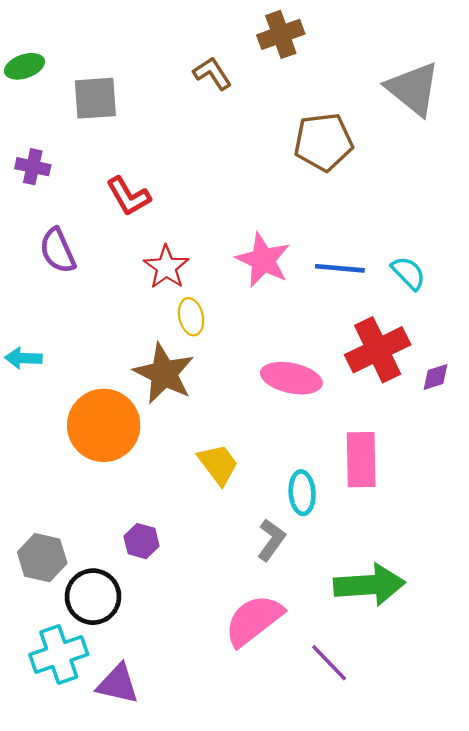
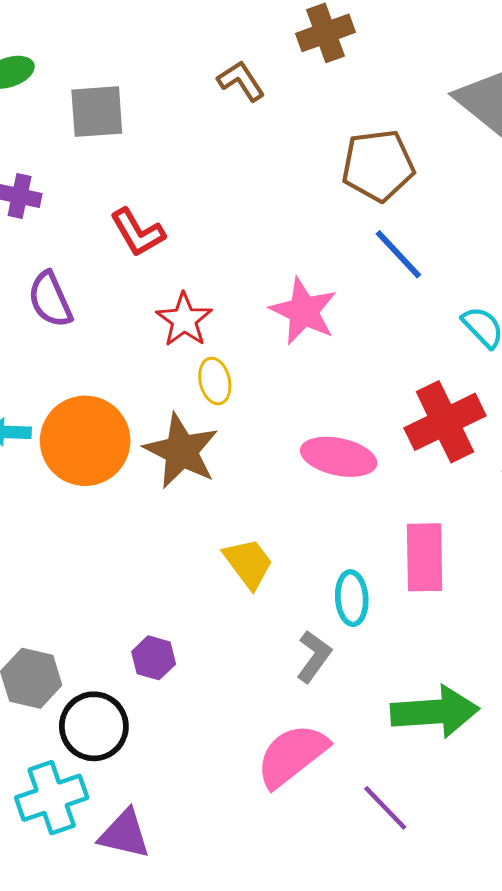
blue line: (340, 268) -> (398, 254), moved, turned 42
orange circle: (104, 425) -> (85, 441), moved

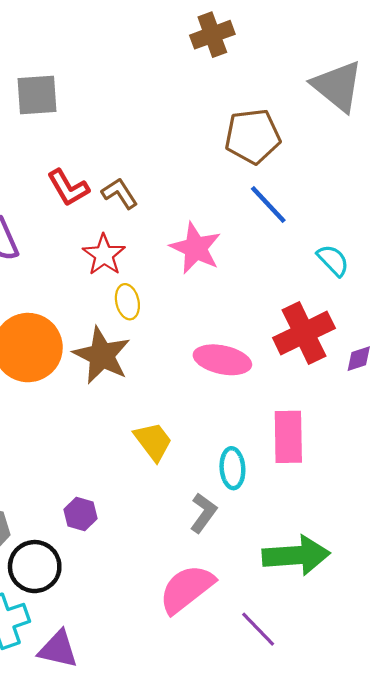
brown L-shape: (241, 81) -> (120, 193), moved

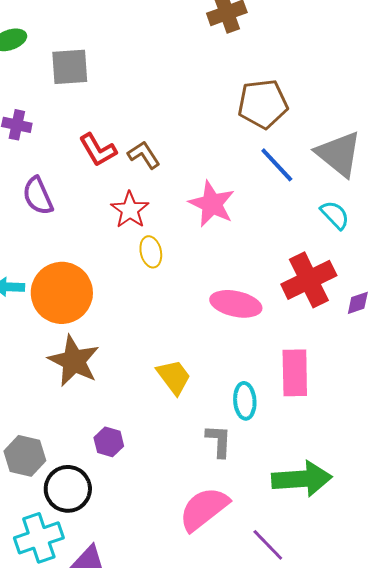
gray triangle: (337, 86) -> (339, 154), moved
brown star: (102, 355) -> (74, 361), moved
gray L-shape: (203, 513) -> (219, 441), turned -33

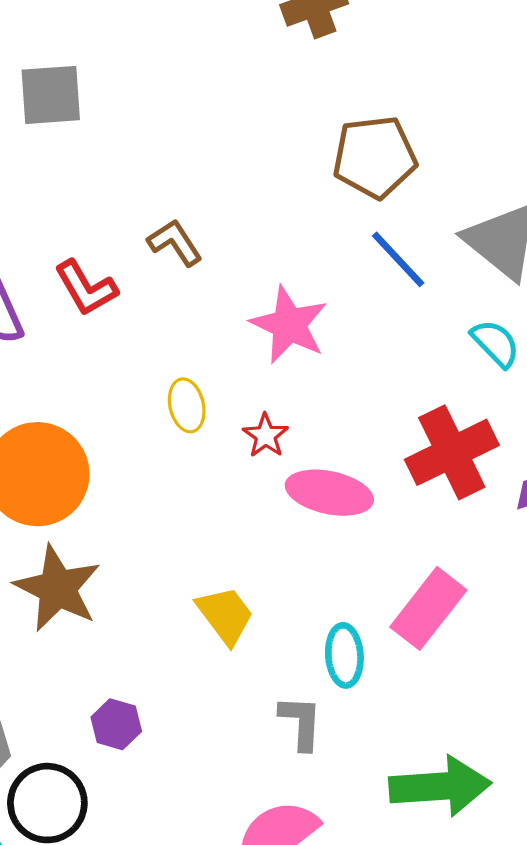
red L-shape: (98, 150) -> (86, 288), moved
red star: (130, 210) -> (266, 436), moved, size x0.7
pink rectangle: (295, 373) -> (428, 608), turned 39

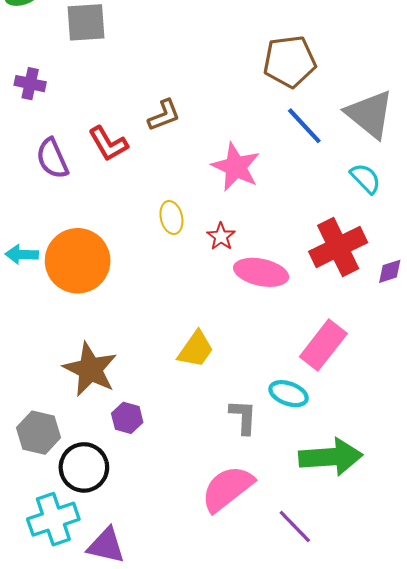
brown L-shape: (175, 243) -> (164, 115), turned 102
brown star: (57, 588) -> (90, 369), moved
yellow trapezoid: (225, 615) -> (196, 349), turned 72
cyan ellipse: (344, 655) -> (289, 394), moved, turned -66

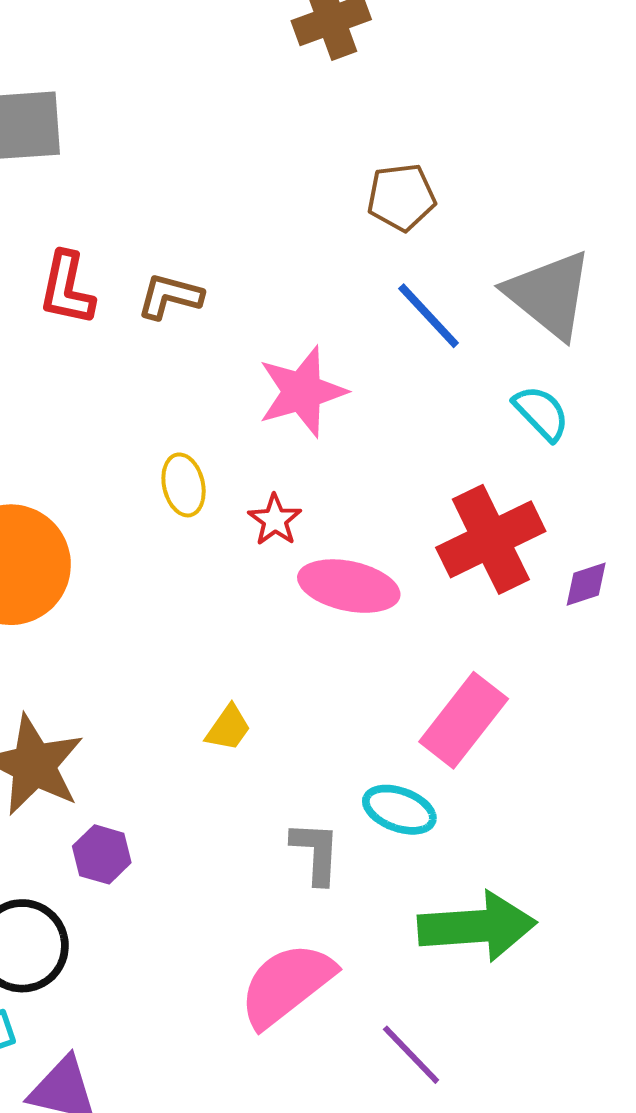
brown pentagon: (290, 61) -> (401, 197), size x0.7
brown L-shape: (164, 115) -> (170, 296), turned -144
red L-shape: (108, 144) -> (67, 289), moved, turned 42
pink star: (236, 167) -> (302, 392), turned 30
yellow trapezoid: (196, 349) -> (228, 728), size x0.7

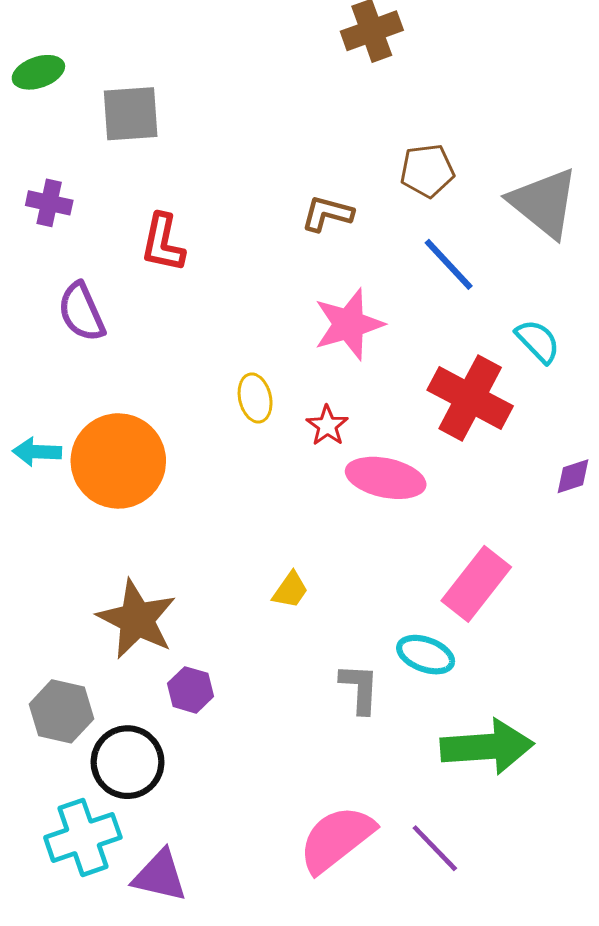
gray triangle: (549, 294) -> (544, 203), moved
brown L-shape: (170, 296) -> (327, 214), moved
red cross: (491, 539) -> (470, 398), moved, turned -36
pink semicircle: (287, 985) -> (336, 839), moved

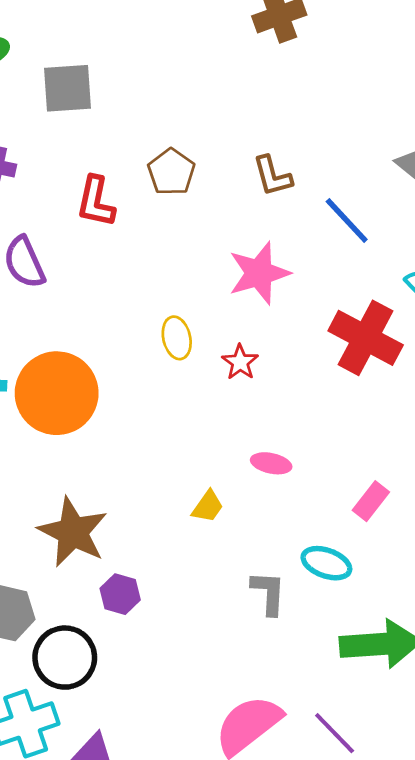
brown pentagon: (427, 171) -> (171, 172), moved, turned -30
brown L-shape: (327, 214) -> (272, 176), moved, turned -120
pink ellipse: (386, 478) -> (271, 463), moved, size x0.6
pink rectangle: (476, 584) -> (371, 501), size x0.6

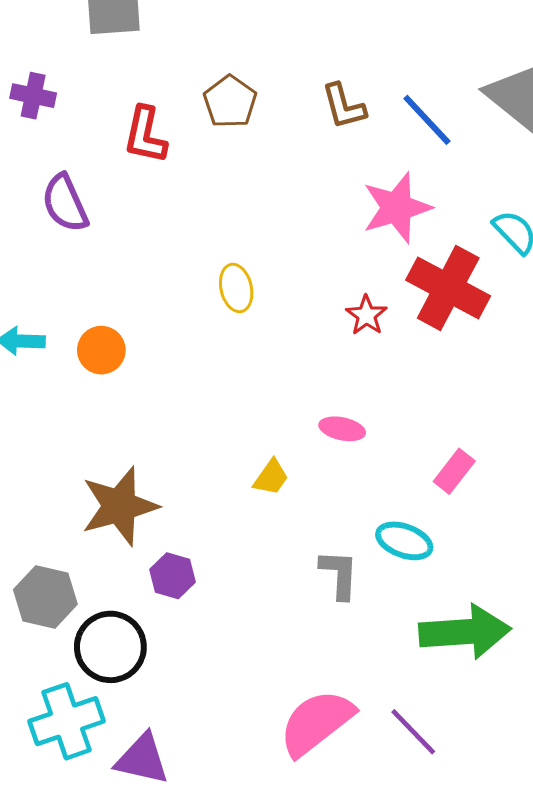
blue line: (347, 221) -> (427, 120), moved
pink star: (259, 273) -> (397, 208), moved
red star: (240, 362) -> (366, 315), moved
orange circle: (57, 393) -> (101, 350), size x0.5
brown star: (73, 532) -> (120, 506), turned 30

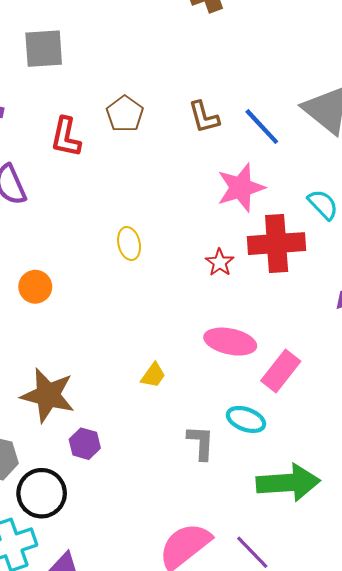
red cross: (448, 288) -> (277, 244), turned -32
pink ellipse: (342, 429) -> (230, 342), moved, size x1.6
pink rectangle: (454, 471) -> (281, 371), size x1.4
brown star: (120, 506) -> (48, 395), turned 30

